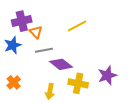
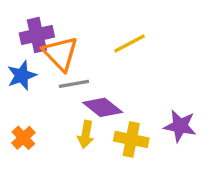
orange triangle: (36, 32) -> (60, 54), size x1.6
purple star: (107, 75) -> (180, 126), turned 30
yellow arrow: (50, 91) -> (86, 134), moved

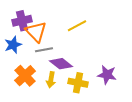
orange cross: (23, 138) -> (25, 76), moved, size x1.5

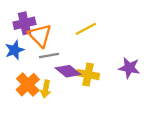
purple star: (107, 75) -> (129, 68), moved
yellow arrow: (51, 80) -> (46, 89), moved
yellow cross: (78, 83) -> (88, 75), moved

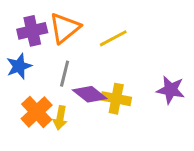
orange triangle: (40, 36) -> (65, 28), moved, turned 35
gray line: (49, 56) -> (65, 74), turned -66

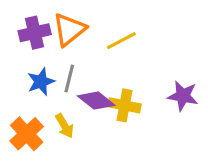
blue star: (19, 66) -> (41, 82), moved
orange cross: (37, 112) -> (27, 134), moved
yellow arrow: (60, 118) -> (65, 126), turned -40

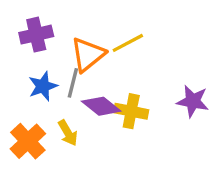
orange triangle: (69, 30) -> (88, 55), moved

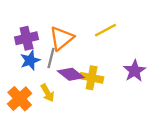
purple cross: (36, 35) -> (27, 38), moved
yellow line: (128, 43) -> (106, 30), moved
purple star: (193, 101) -> (135, 71), turned 30

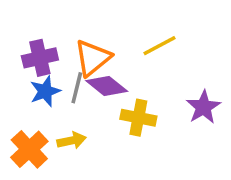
purple diamond: (71, 74) -> (107, 86), moved
yellow arrow: (47, 93) -> (72, 141), turned -72

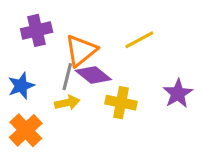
purple cross: (40, 58) -> (37, 30), moved
blue star: (45, 91) -> (21, 86), moved
yellow arrow: (72, 141) -> (67, 103), moved

